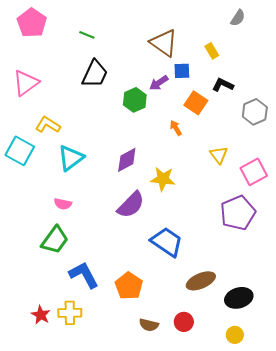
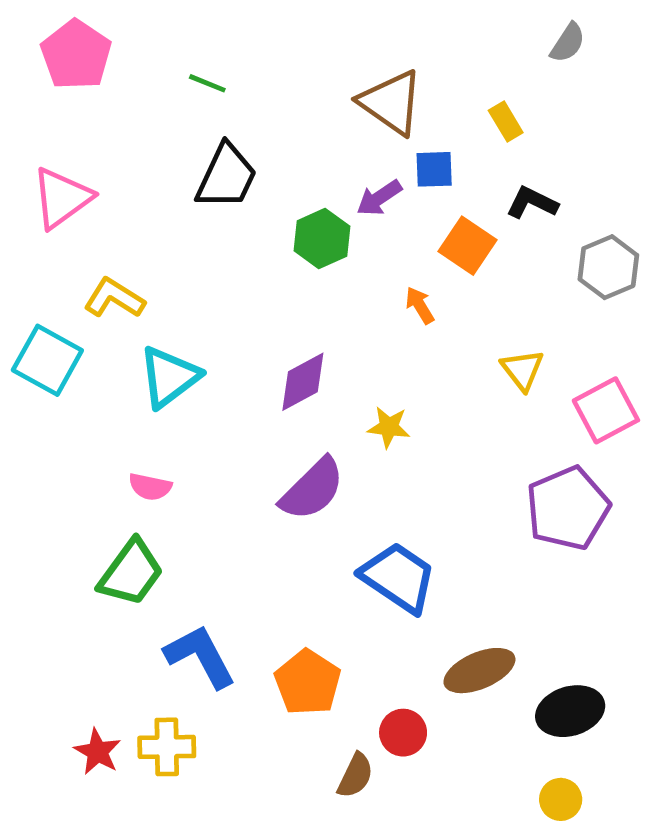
yellow star: (163, 179) -> (389, 427), size x0.7
red circle: (184, 322) -> (403, 733), moved
brown semicircle: (149, 325) -> (355, 776), turned -78

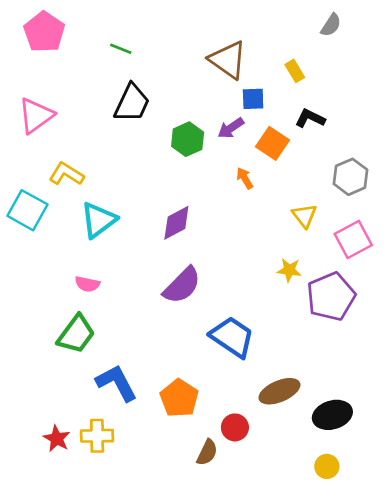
purple arrow: (379, 198) -> (231, 128), moved
gray hexagon: (608, 267) -> (350, 177), moved
yellow star: (389, 427) -> (289, 270), moved

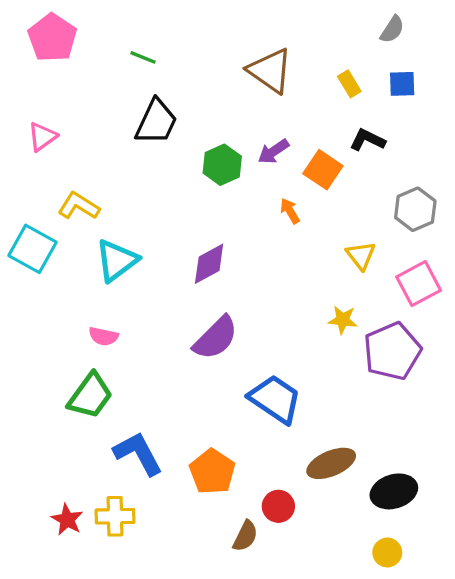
blue square: (253, 99) -> (402, 84), moved
pink triangle: (36, 116) -> (42, 137), size x0.7

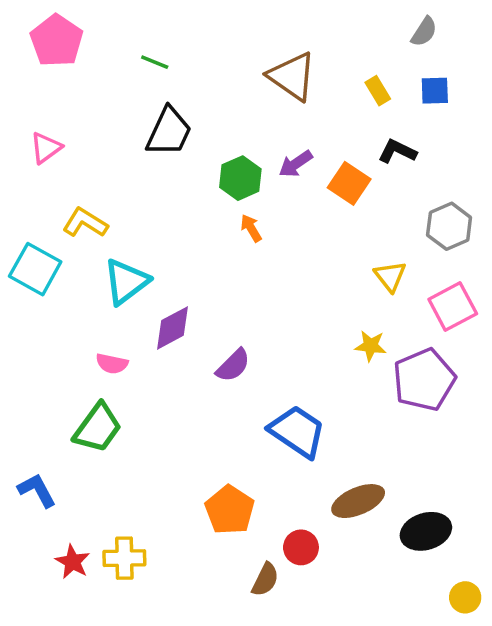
orange arrow: (290, 211) -> (251, 228), moved
purple diamond: (209, 264) -> (173, 328), moved
purple semicircle: (216, 338) -> (233, 365), size x0.7
blue L-shape: (138, 453) -> (37, 490), moved, size x0.7
yellow circle: (387, 553) -> (465, 597), moved

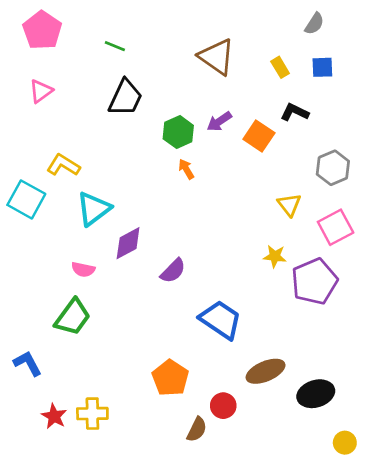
pink triangle: (46, 148) -> (41, 91), moved

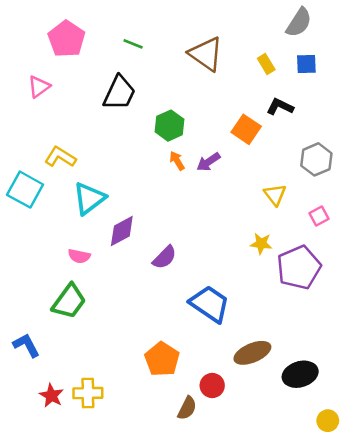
gray semicircle: (314, 24) -> (299, 23), size x1.4
pink pentagon: (42, 30) -> (67, 39), moved
green line: (115, 46) -> (133, 44), moved
purple arrow: (219, 121) -> (208, 162), moved
pink square: (336, 227) -> (319, 216), size x0.6

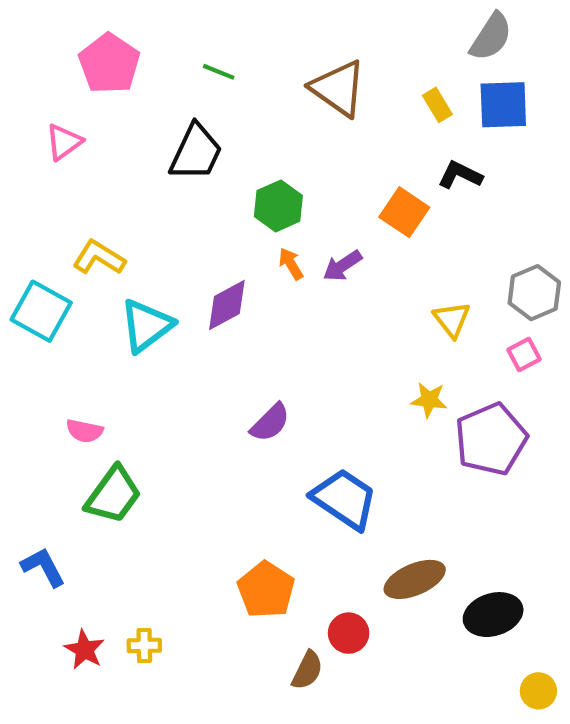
blue square: (306, 64) -> (503, 105), size x1.5
gray hexagon: (316, 159) -> (534, 293), moved
purple diamond: (122, 231) -> (227, 305), moved
pink semicircle: (79, 256) -> (84, 431), moved
yellow cross: (88, 393) -> (144, 645), size x0.7

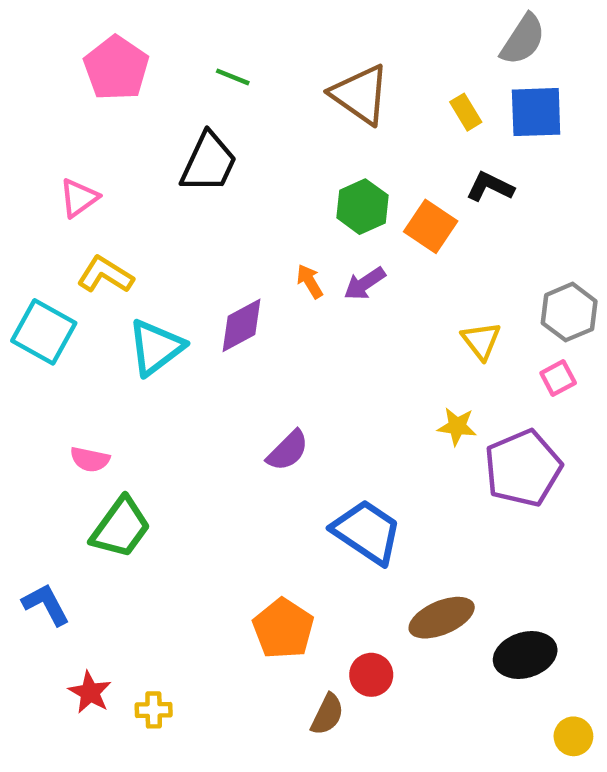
pink triangle: (64, 142) -> (79, 198), moved
green hexagon: (278, 206) -> (362, 207), moved
yellow cross: (144, 645) -> (154, 710), moved

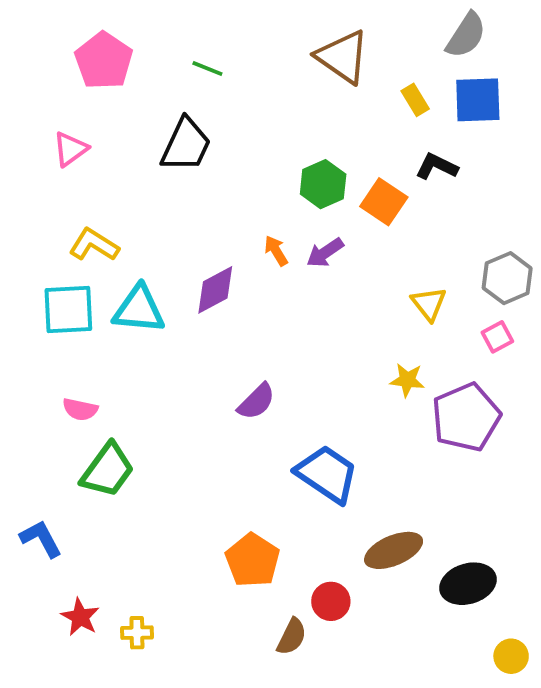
brown triangle: (360, 94) -> (343, 57), moved
pink triangle: (79, 198) -> (70, 149), moved
cyan square: (44, 332) -> (68, 309), moved, turned -32
cyan triangle: (156, 347) -> (139, 309), turned 42

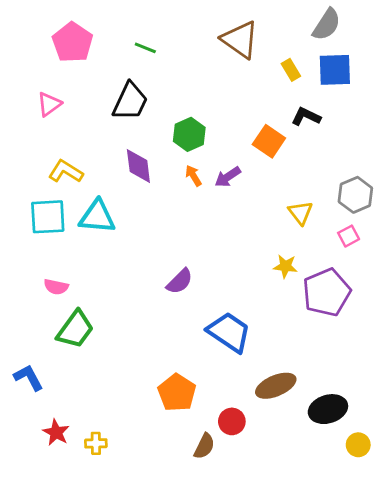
green hexagon: (323, 184) -> (189, 134), moved
purple diamond: (215, 290) -> (138, 166), moved, turned -69
yellow circle: (511, 656) -> (358, 445), moved

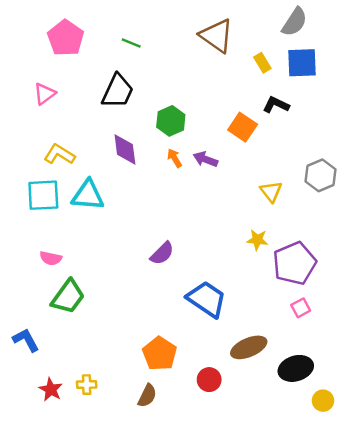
purple arrow: (228, 177) -> (205, 159), turned 55
pink square: (349, 236) -> (301, 308), moved
yellow cross: (96, 443) -> (87, 385), moved
brown semicircle: (204, 446) -> (147, 396), moved

